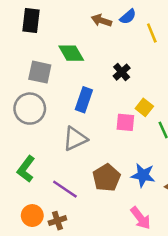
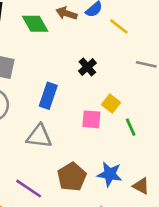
yellow line: (152, 33) -> (119, 26), turned -30
green diamond: (71, 53) -> (35, 24), moved
gray triangle: (75, 139) -> (39, 136), turned 32

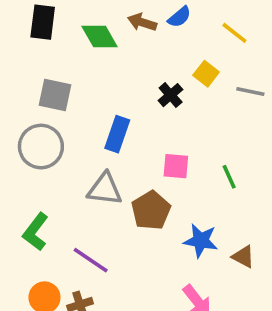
yellow line: (119, 26) -> (234, 33), moved
yellow square: (111, 104) -> (206, 74), moved
brown pentagon: (72, 177) -> (151, 210), moved

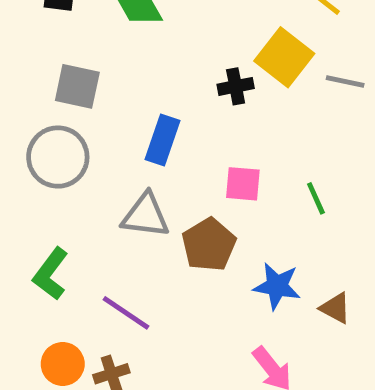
yellow square: (206, 74) -> (284, 57), size x1.6
black cross: (171, 95) -> (236, 86), turned 30

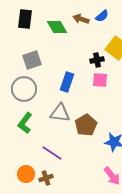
gray square: (77, 86) -> (32, 60), turned -30
pink square: (243, 184) -> (100, 80), moved
green L-shape: (51, 274) -> (25, 123), moved

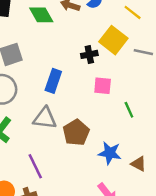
pink square: (100, 80) -> (103, 86), moved
purple line: (52, 153) -> (35, 166), turned 30

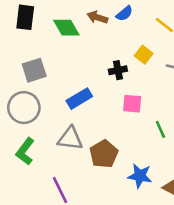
yellow square: (113, 40) -> (144, 55), size x0.6
blue rectangle: (53, 81) -> (79, 99), turned 40

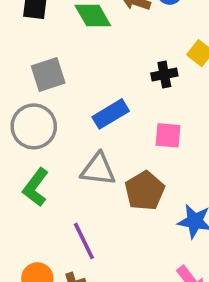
pink square: (132, 104) -> (168, 135), moved

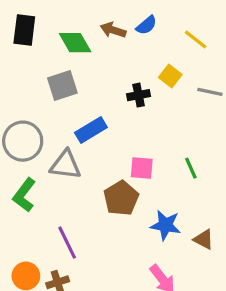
gray square: (48, 75) -> (62, 86), moved
pink square: (168, 135) -> (142, 168), moved
gray triangle: (98, 169) -> (66, 165), moved

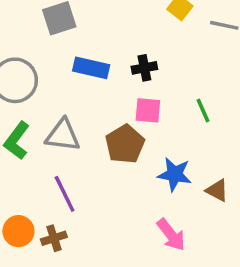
black cross: (139, 95) -> (144, 68), moved
blue rectangle: (91, 130) -> (91, 68), turned 44
gray triangle: (66, 165) -> (63, 135), moved

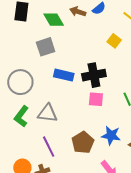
black cross: (144, 68) -> (94, 75), size x1.6
brown pentagon: (125, 144) -> (83, 143), moved

